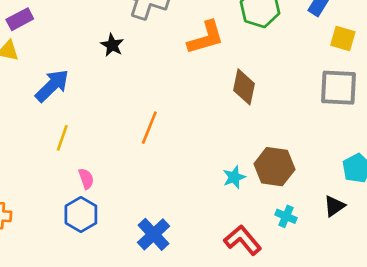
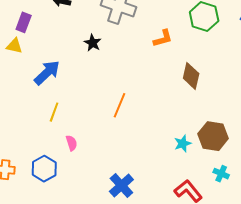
purple rectangle: (20, 19) -> (24, 22), turned -42
orange L-shape: (206, 38) -> (163, 38), size x0.7
blue hexagon: (81, 214) -> (44, 169), moved

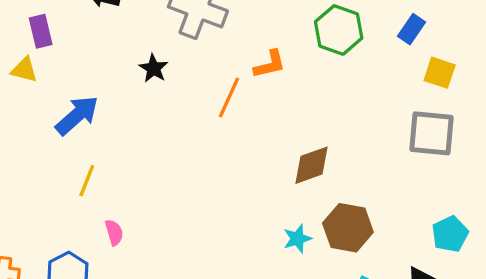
purple rectangle: (24, 22) -> (41, 31), turned -36
brown diamond: (191, 76) -> (311, 165), moved, turned 56
orange line: (119, 105) -> (229, 97), moved

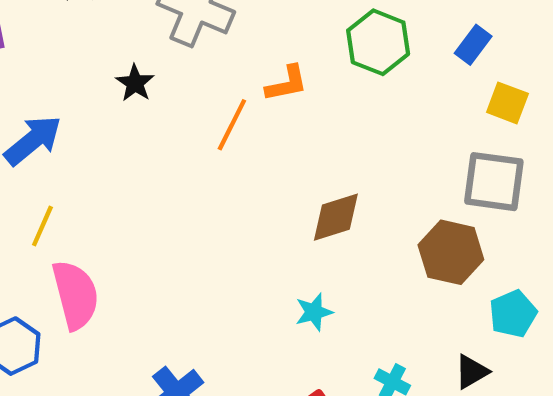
brown hexagon: (348, 228) -> (451, 252), moved
pink semicircle: (114, 232) -> (75, 295), size x2.0

